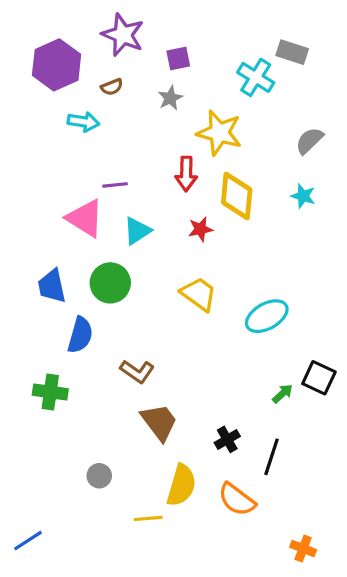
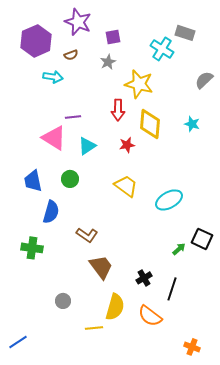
gray semicircle: (309, 141) -> (204, 80), moved
green circle: (110, 283) -> (70, 179), size x0.7

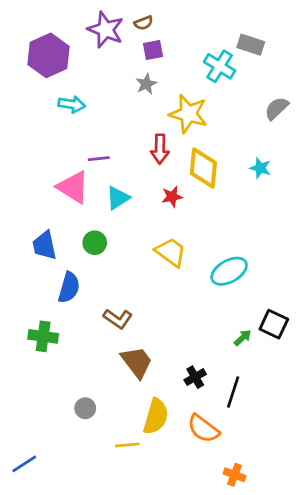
brown semicircle: (71, 55) -> (144, 23), moved
orange cross: (192, 347) -> (234, 475), moved

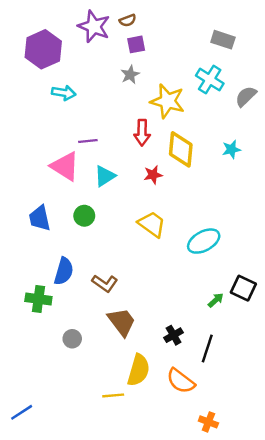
cyan cross: (220, 66) -> (210, 79), moved
cyan star: (260, 168) -> (231, 149), turned -30
blue semicircle: (69, 287) -> (64, 271), moved
gray circle: (85, 408) -> (72, 339), moved

